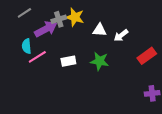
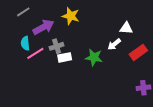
gray cross: (59, 19) -> (57, 46), moved
white triangle: (100, 30) -> (126, 28), moved
white arrow: (121, 35) -> (114, 44), moved

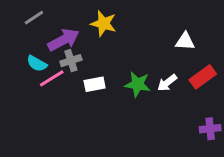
cyan semicircle: (25, 43) -> (37, 64), turned -56
white arrow: (114, 44) -> (167, 83), moved
gray cross: (57, 46) -> (71, 61), moved

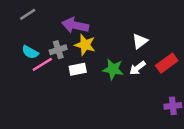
yellow star: (103, 24) -> (85, 45), moved
purple arrow: (64, 40) -> (75, 25), moved, turned -140
white triangle: (185, 41) -> (140, 41), moved, turned -42

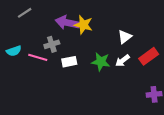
yellow star: (85, 45) -> (83, 25), moved
cyan semicircle: (30, 52) -> (14, 51), moved, turned -48
pink line: (42, 64) -> (38, 57), turned 48

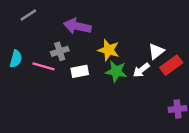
yellow star: (83, 25) -> (109, 50), moved
white triangle: (125, 37) -> (156, 51), moved
cyan semicircle: (14, 51) -> (16, 59), turned -56

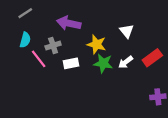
white triangle: (156, 51) -> (127, 31), moved, turned -32
cyan semicircle: (16, 59) -> (25, 40), moved
pink line: (43, 66) -> (39, 59), turned 36

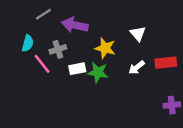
gray line: (25, 13) -> (43, 14), moved
red rectangle: (152, 58) -> (166, 63), turned 30
green star: (103, 63) -> (98, 72), moved

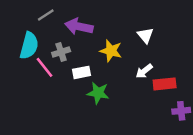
cyan semicircle: (28, 43) -> (29, 46), size x1.5
red rectangle: (166, 63) -> (165, 84), moved
green star: (98, 72) -> (98, 93), moved

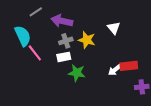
cyan semicircle: (29, 46) -> (23, 36), turned -40
gray cross: (61, 52) -> (66, 41), moved
white arrow: (144, 71) -> (115, 70), moved

